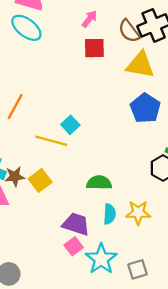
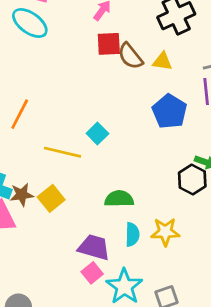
brown semicircle: (129, 31) -> (130, 56), moved
yellow triangle: (140, 65) -> (162, 61), size x0.6
cyan square: (70, 125) -> (97, 134), moved

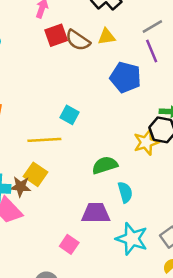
brown star: (22, 195) -> (20, 187), turned 30
yellow square: (51, 198) -> (36, 174), moved
yellow star: (165, 232) -> (146, 142), moved
pink square: (92, 273) -> (69, 244), moved

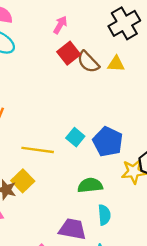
red square: (56, 35) -> (69, 53), turned -30
blue pentagon: (126, 77) -> (108, 142), moved
cyan square: (70, 115) -> (75, 137), moved

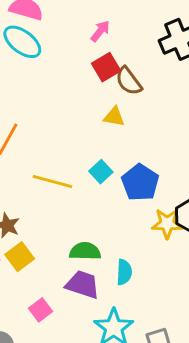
yellow triangle: (116, 64) -> (114, 117), moved
yellow square: (23, 181) -> (20, 257), moved
green semicircle: (90, 185) -> (85, 251), moved

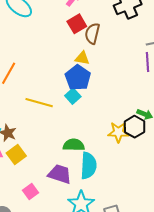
brown semicircle: (129, 81) -> (92, 33), turned 50
blue pentagon: (140, 182) -> (78, 78), moved
green semicircle: (85, 251) -> (74, 145), moved
cyan semicircle: (124, 272) -> (88, 166), size x1.5

